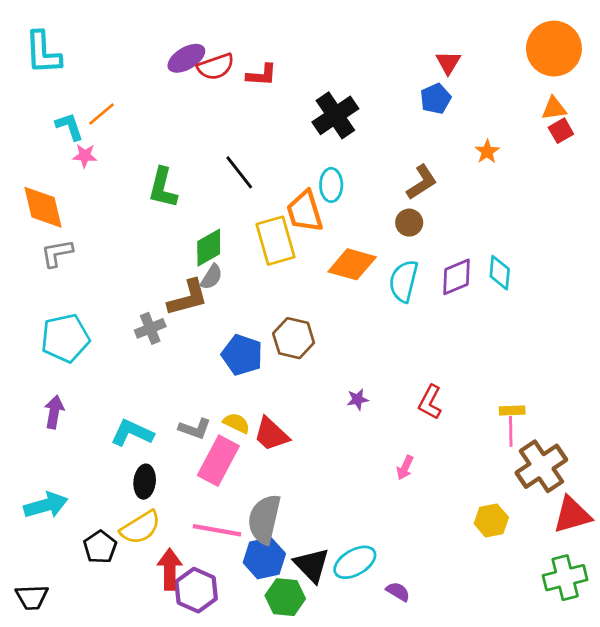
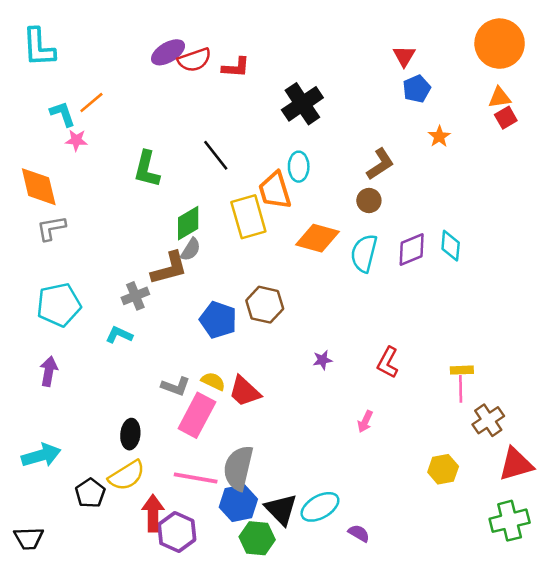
blue pentagon: (436, 99) -> (417, 89), moved
cyan L-shape: (132, 433) -> (119, 335), moved, size x0.7
brown cross: (541, 466) -> (488, 420), size x0.7

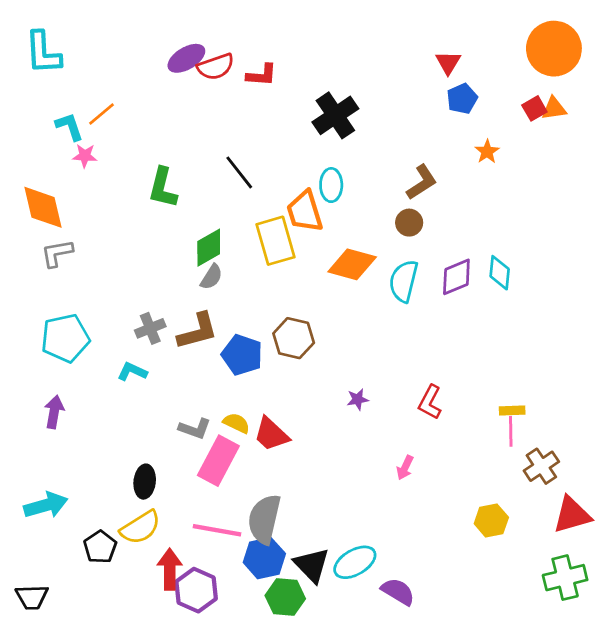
red square: (506, 118) -> (534, 108), moved
brown L-shape: (169, 268) -> (198, 331), moved
purple semicircle: (359, 533) -> (398, 592), size x1.4

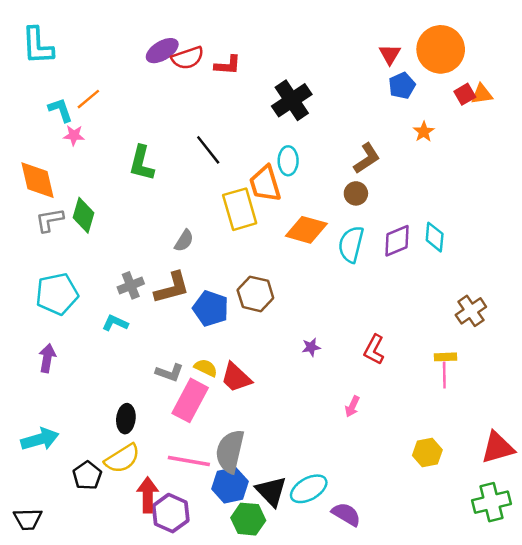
orange circle: (554, 49) -> (441, 49), moved
green diamond: (209, 248) -> (84, 215), moved, turned -44
brown cross: (541, 466) -> (471, 311), moved

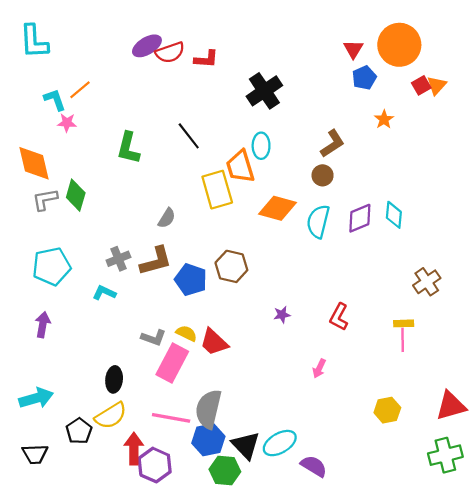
orange triangle: (482, 94) -> (437, 85), turned -40
black trapezoid: (28, 519) -> (35, 454), moved

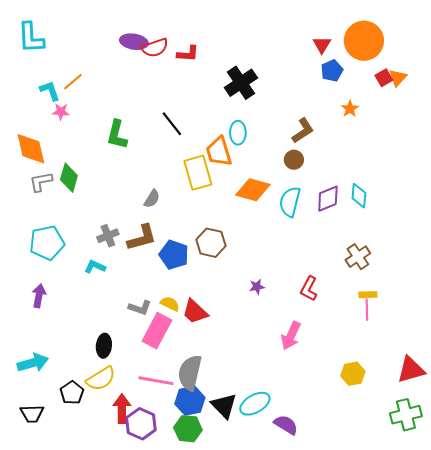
purple ellipse: (147, 46) -> (134, 42), turned 40
brown cross: (427, 282) -> (358, 257), moved
pink arrow: (319, 368) -> (291, 336), size x1.6
green hexagon: (225, 470) -> (188, 429), moved

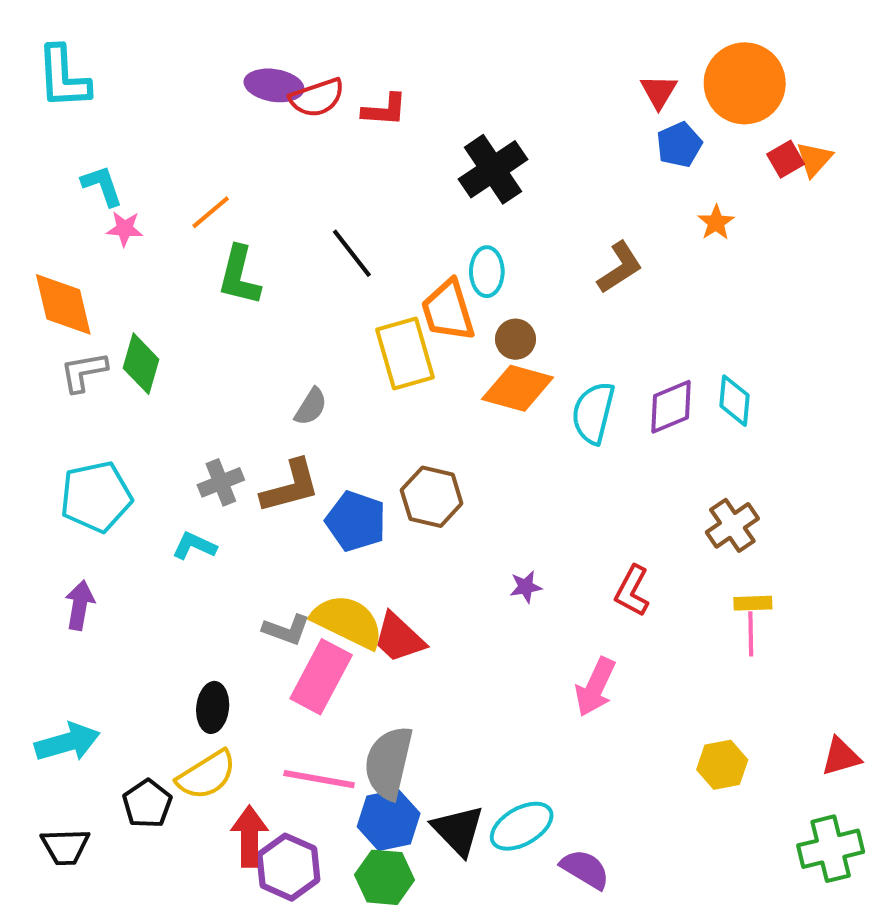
orange line: (73, 82) -> (211, 212), moved
brown circle: (294, 160) -> (515, 339), moved
yellow semicircle: (170, 304) -> (348, 622), size x1.8
red triangle: (411, 370) -> (841, 757), size x0.7

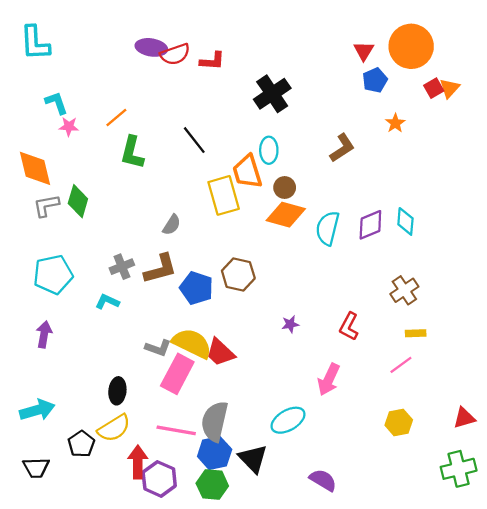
pink line: (751, 634) -> (401, 365), moved, turned 55
cyan ellipse: (522, 826) -> (288, 420), moved

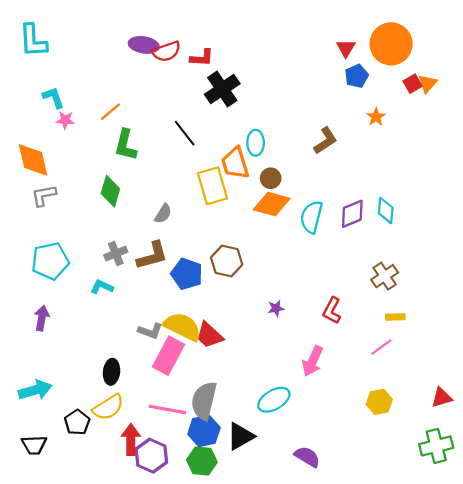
black cross: (272, 94) -> (222, 89), moved
green diamond: (78, 201) -> (110, 191), moved
black triangle: (253, 459) -> (241, 436), turned 44

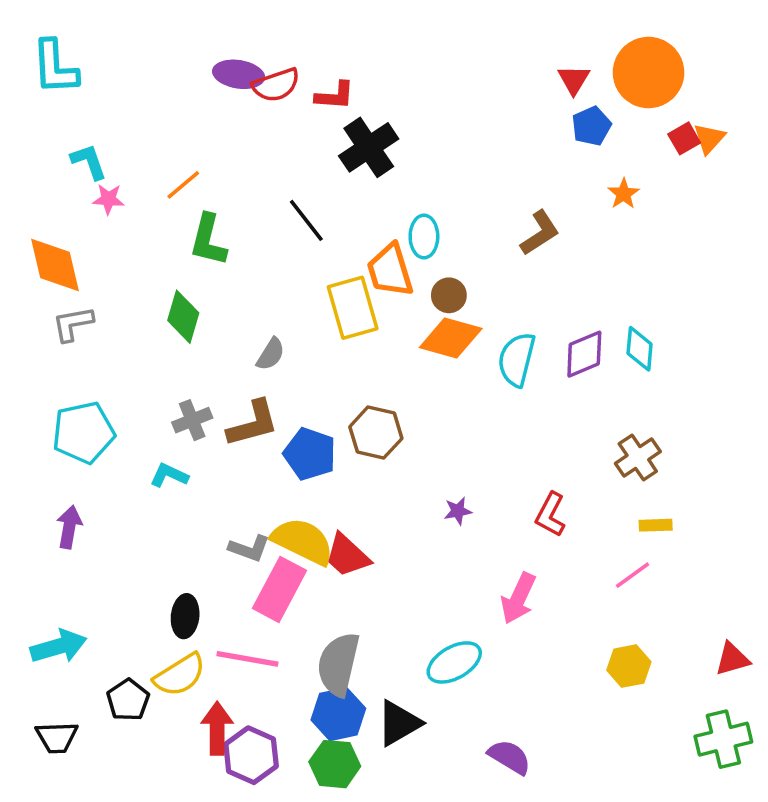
pink line: (167, 409) -> (247, 659), moved

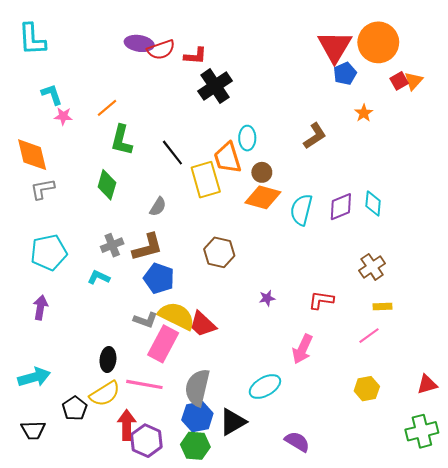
red triangle: (574, 80) -> (335, 47), size x1.8
black line: (306, 220) -> (172, 153), moved
blue pentagon: (310, 454) -> (159, 278), moved
red L-shape: (550, 515) -> (321, 300), turned 70

